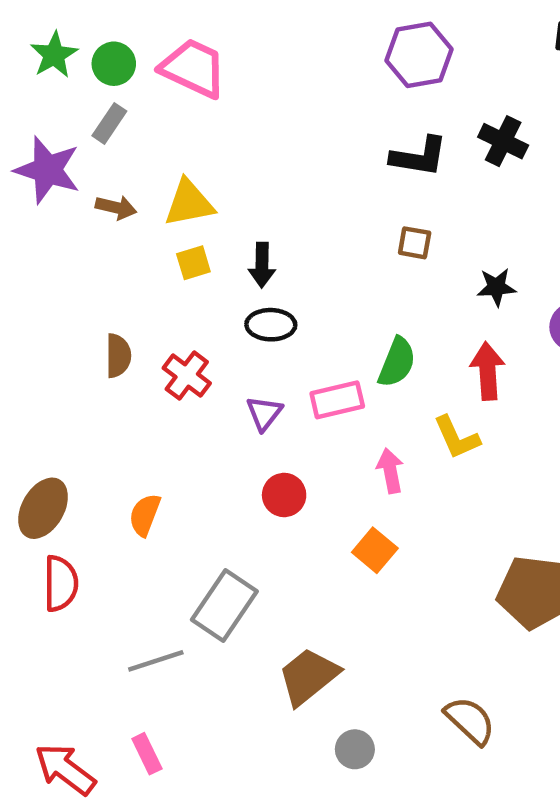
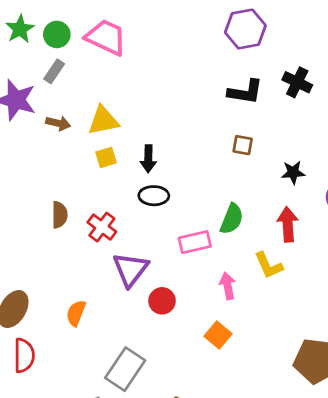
purple triangle: (264, 413) -> (131, 269), moved, size x1.6

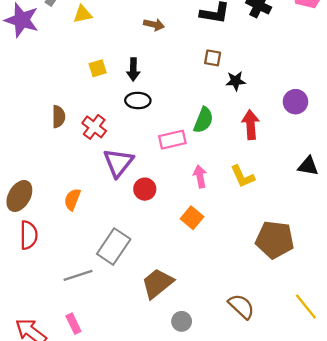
yellow triangle: (103, 121) -> (83, 14), moved, size x0.7
brown arrow: (58, 123) -> (154, 25), moved
black star: (293, 172) -> (236, 81), moved
yellow L-shape: (269, 265) -> (243, 176), moved

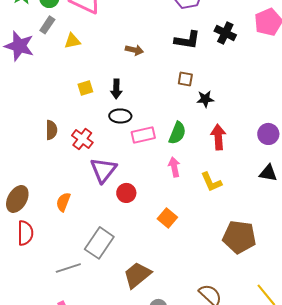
purple circle: (295, 102) -> (268, 134), moved
pink rectangle: (172, 140) -> (143, 135), moved
pink arrow: (200, 176) -> (174, 167), moved

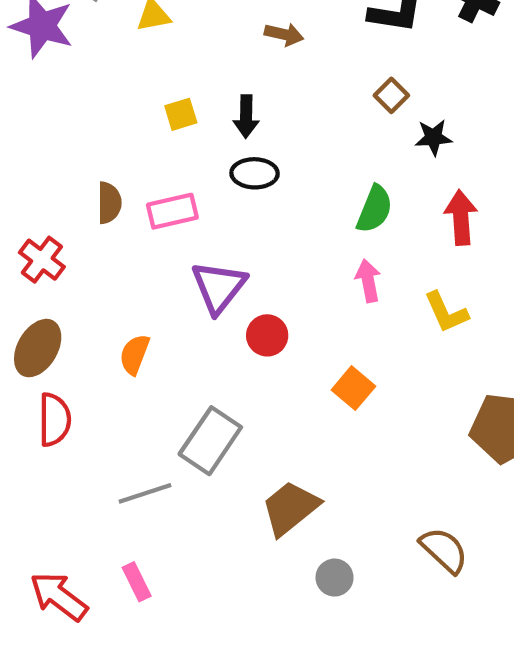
brown square: (185, 79) -> (391, 95), turned 35
pink rectangle: (143, 135) -> (172, 211), moved
red cross: (82, 139) -> (42, 260), moved

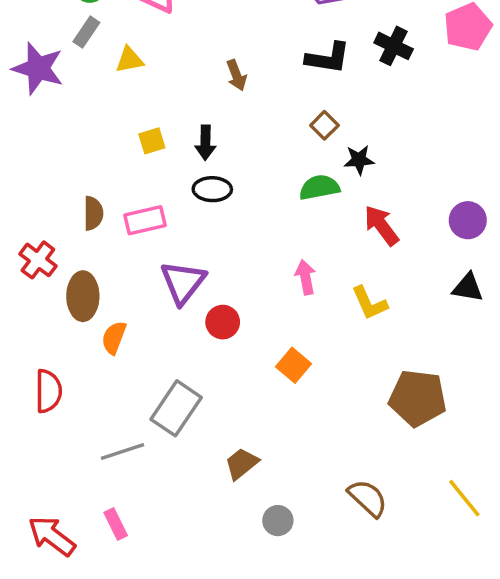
brown arrow: (284, 34) -> (236, 75), turned 56
green semicircle: (375, 209) -> (319, 187), moved, turned -123
red arrow: (461, 218) -> (381, 225), turned -33
brown ellipse: (38, 348) -> (83, 296), moved, turned -30
brown trapezoid: (290, 508) -> (242, 464), size x0.7

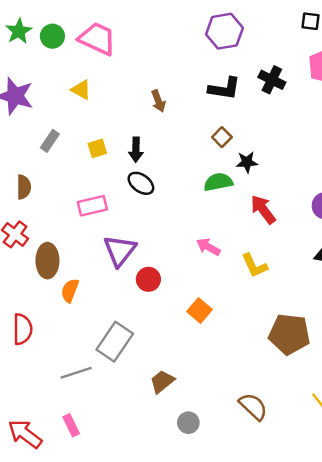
gray rectangle: (86, 32) -> (50, 141), moved
yellow triangle: (129, 60) -> (81, 90), turned 40
black ellipse: (212, 189) -> (141, 183), turned 35
brown semicircle: (93, 213) -> (24, 187), moved
pink arrow: (306, 277) -> (208, 247), turned -50

